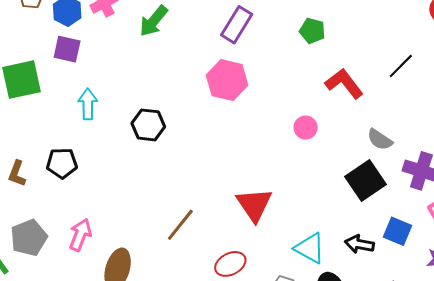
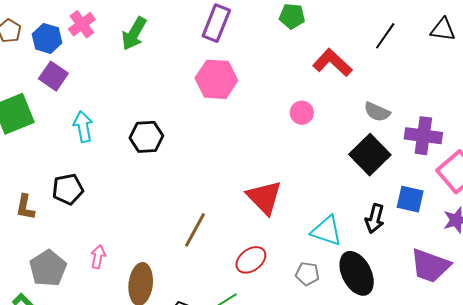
purple square: (67, 49) -> (53, 76), turned 32
pink arrow: (80, 235) -> (98, 257), size x0.7
black arrow: (359, 244) -> (375, 218), turned -76

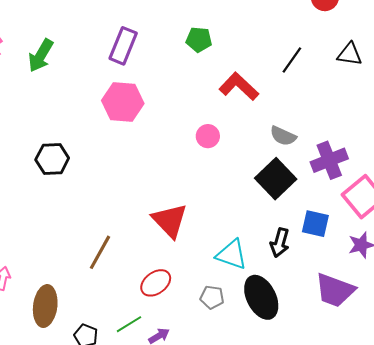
purple cross: (423, 136) -> (329, 160), turned -30

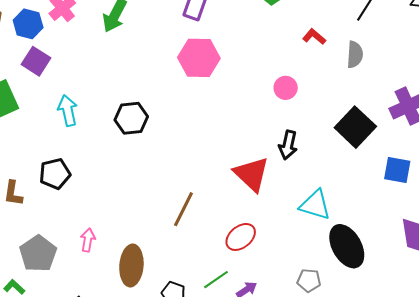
red L-shape: (239, 86) -> (314, 37), size x0.6
gray semicircle: (283, 136) -> (355, 55), moved, turned -108
black arrow: (280, 243) -> (288, 145), moved
gray pentagon: (212, 297) -> (309, 280), moved

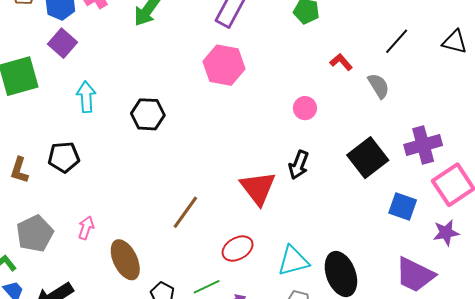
gray semicircle: (355, 55) -> (379, 86), turned -44
cyan triangle: (315, 205) -> (293, 261), moved, turned -40
brown ellipse: (131, 265) -> (125, 260), turned -39

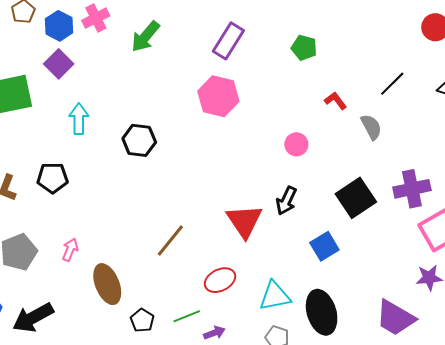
blue square: (403, 207) -> (324, 246), moved, turned 36

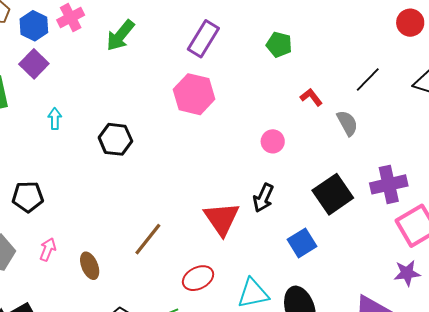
cyan arrow: (79, 119) -> (55, 119), size x0.7
black pentagon: (52, 178) -> (28, 197), moved
brown ellipse: (107, 284) -> (90, 266), moved, size x0.7

